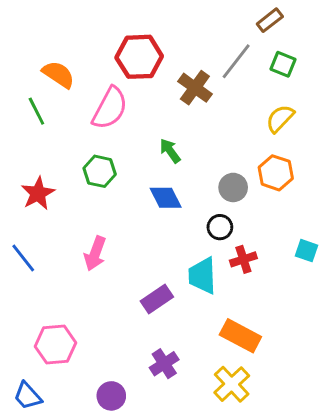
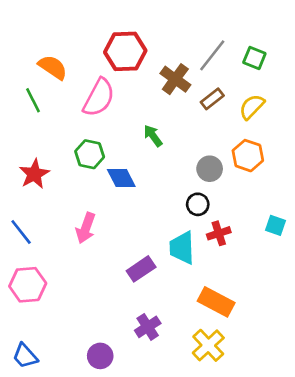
brown rectangle: (270, 20) -> (212, 99), moved
blue diamond: (166, 198) -> (121, 178), moved
pink hexagon: (56, 345) -> (28, 285), moved

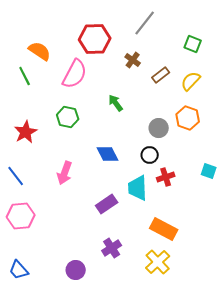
gray line: (212, 55) -> (145, 23), moved
brown cross: (175, 79) -> (133, 60), size x0.7
blue diamond: (121, 178) -> (108, 154), moved

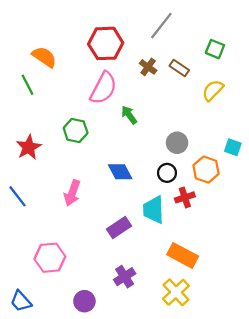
pink semicircle: (75, 74) -> (103, 88), moved
brown rectangle: (161, 75) -> (179, 68), moved, turned 72
orange hexagon: (188, 118) -> (206, 170), moved
cyan square: (209, 171) -> (233, 147), moved
pink hexagon: (21, 216) -> (50, 258), moved

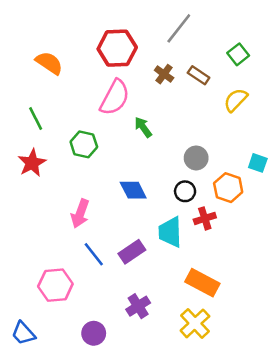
green square: (215, 49) -> (238, 54), turned 30
green line: (28, 85) -> (36, 118), moved
blue line: (18, 196) -> (94, 254), moved

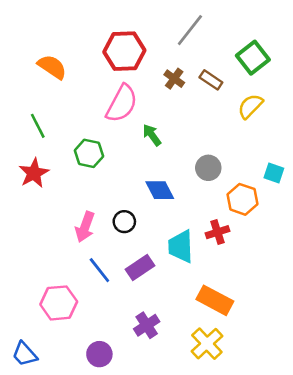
green square: (238, 54) -> (253, 58), size x1.4
blue diamond: (133, 190) -> (160, 190), moved
black circle: (185, 191) -> (124, 222), moved

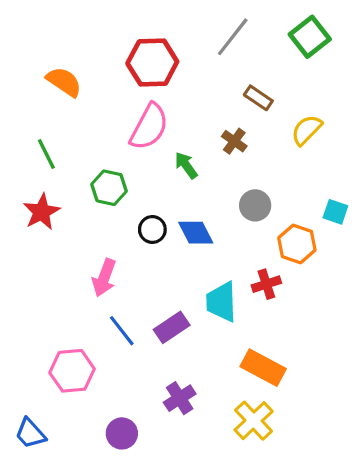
green square: (253, 58) -> (310, 37), moved
brown cross: (174, 79) -> (234, 141), moved
black circle: (124, 222) -> (152, 230), moved

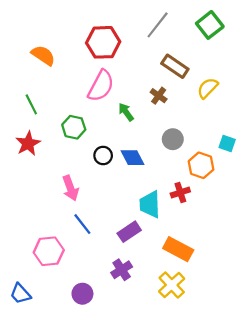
brown rectangle: (258, 98) -> (175, 66), size x1.4
pink arrow: (104, 278) -> (70, 188), turned -40
purple rectangle: (172, 327) -> (129, 232), moved

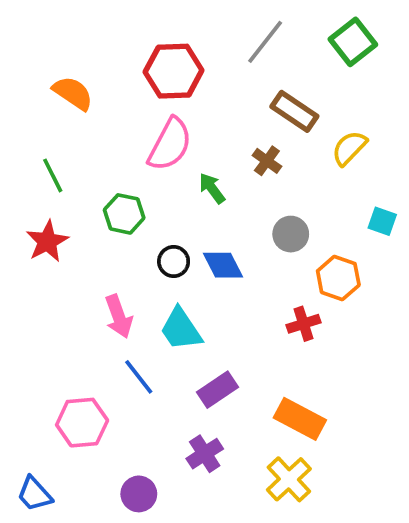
cyan square: (227, 144) -> (382, 221), moved
cyan trapezoid: (150, 204) -> (181, 329), moved, turned -32

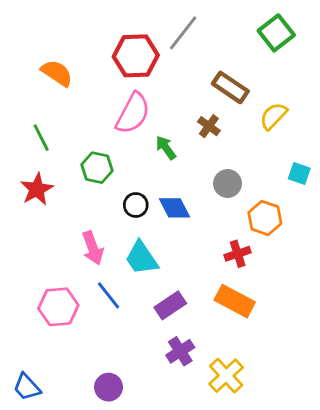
gray line: (265, 42) -> (183, 33), moved
orange rectangle: (300, 419) -> (235, 301), moved
pink hexagon: (82, 423) -> (58, 307), moved
purple cross: (205, 454) -> (180, 351), moved

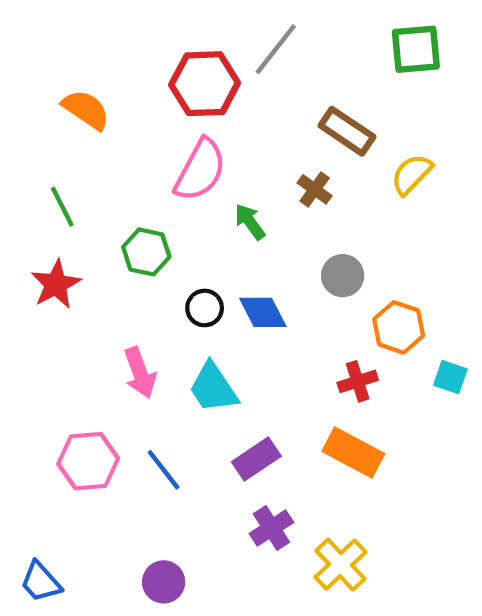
green square: (276, 33) -> (416, 49), turned 33
cyan square: (299, 173) -> (450, 377), moved
blue line: (109, 295) -> (164, 470), moved

